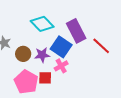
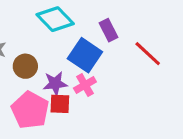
purple rectangle: (76, 31) -> (108, 30), size x0.6
purple star: (42, 55) -> (55, 83), moved

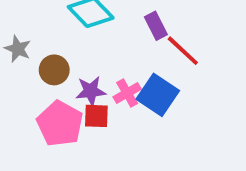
red line: (148, 54) -> (183, 51), moved
blue square: (85, 55) -> (158, 95), moved

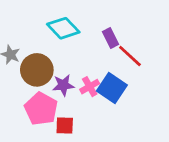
brown circle: (54, 70) -> (37, 70), size x1.5
red square: (96, 116) -> (65, 125), moved

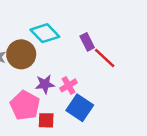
brown circle: (37, 70) -> (21, 54), moved
blue square: (112, 88) -> (80, 108), moved

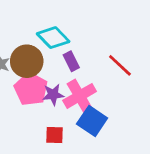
purple rectangle: (87, 42) -> (71, 61), moved
pink cross: (68, 85) -> (80, 96), size x1.6
pink pentagon: (25, 105) -> (31, 89), moved

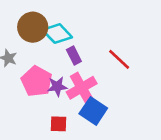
brown circle: (27, 61) -> (33, 27), moved

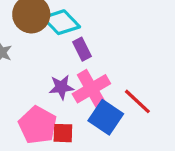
red line: (119, 59) -> (137, 101), moved
pink pentagon: (37, 81) -> (38, 125), moved

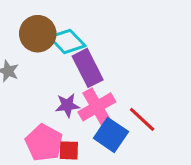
purple rectangle: (82, 49) -> (88, 68), size x1.6

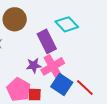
cyan diamond: (67, 41) -> (67, 24), moved
red line: (142, 119) -> (85, 88), moved

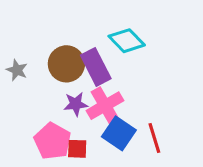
brown circle: (15, 19) -> (66, 64), moved
red line: (85, 88) -> (154, 138), turned 30

